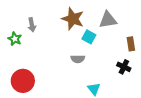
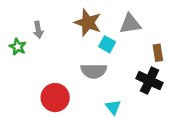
gray semicircle: (78, 59) -> (94, 71), size x1.5
black cross: (124, 67) -> (149, 81), size x1.5
red circle: (23, 81) -> (55, 98), moved

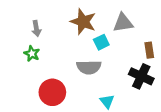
cyan square: (107, 44) -> (101, 42), turned 35
green star: (18, 47) -> (32, 54), moved

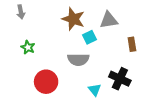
gray arrow: (36, 28) -> (21, 12), moved
black cross: (141, 76) -> (120, 79), moved

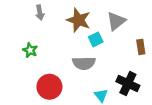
gray arrow: (21, 12) -> (40, 13), moved
gray triangle: (109, 20) -> (116, 21), turned -30

